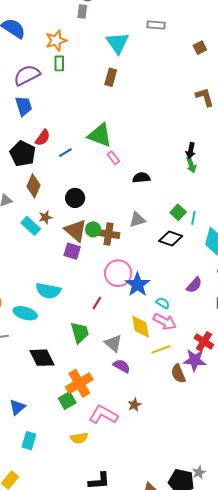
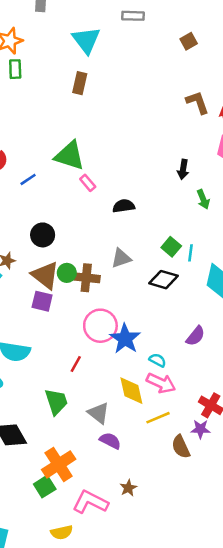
green arrow: (191, 165) -> (203, 199), moved
purple star: (195, 360) -> (200, 429), size x0.7

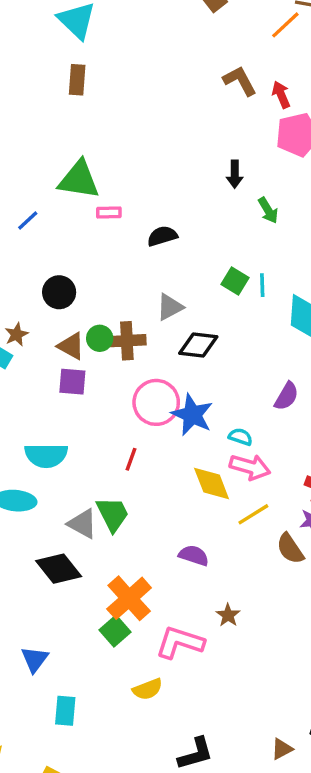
pink rectangle: (88, 183) -> (109, 213), turned -42
brown triangle: (45, 275) -> (71, 346), size x0.7
black diamond: (164, 280) -> (198, 345), moved
gray triangle: (99, 413) -> (82, 524), moved

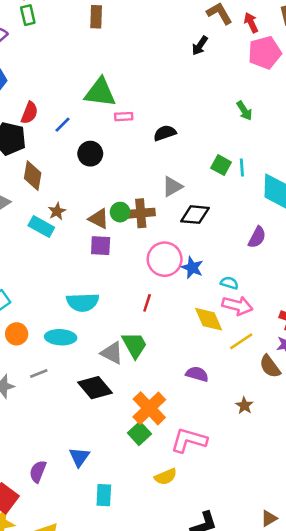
black arrow: (235, 174) -> (200, 46), moved, turned 36
black circle: (59, 292) -> (90, 154), moved
purple semicircle: (286, 396) -> (257, 237), moved
blue star: (192, 415) -> (192, 268), size x0.7
brown star: (228, 615) -> (244, 406), moved

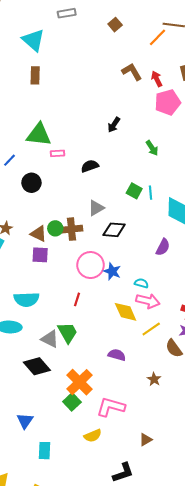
black arrow: (200, 46) -> (114, 125), moved
brown triangle: (269, 518) -> (146, 440), moved

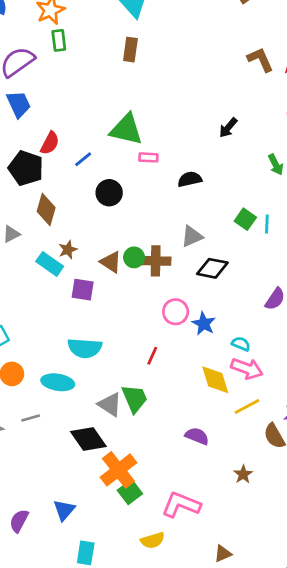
purple square: (40, 255) -> (83, 290), moved
pink circle: (91, 265) -> (176, 312), size x0.7
orange cross: (80, 382) -> (118, 470), moved

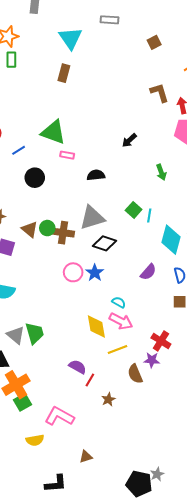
gray triangle: (192, 236) -> (92, 218), size x1.5
blue star: (204, 324) -> (95, 273), moved
red line: (152, 356) -> (90, 380), moved

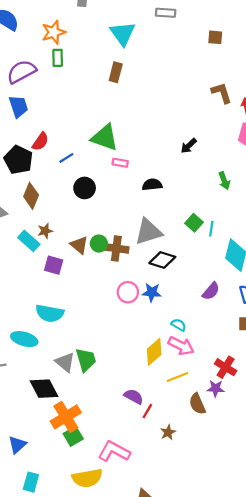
brown square: (154, 42) -> (215, 37), turned 32
blue star: (95, 273) -> (152, 292), turned -30
yellow diamond: (96, 327) -> (154, 352), turned 60
yellow semicircle: (35, 440) -> (87, 478), size x1.5

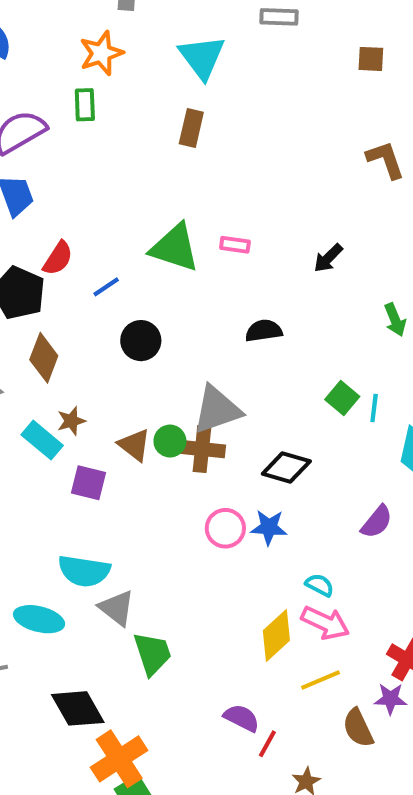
orange star: (54, 32) -> (101, 53), moved
pink rectangle: (120, 163) -> (235, 245), moved
gray triangle: (148, 232) -> (217, 410), moved
gray triangle: (65, 362) -> (117, 608), moved

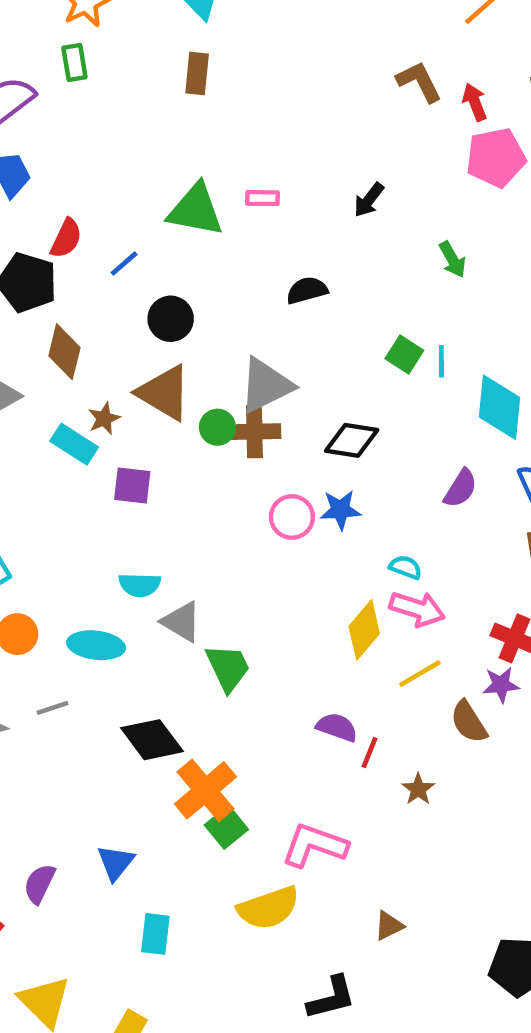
brown triangle: (134, 445) -> (164, 393), moved, size x1.5
cyan semicircle: (84, 571) -> (140, 585), size x0.7

